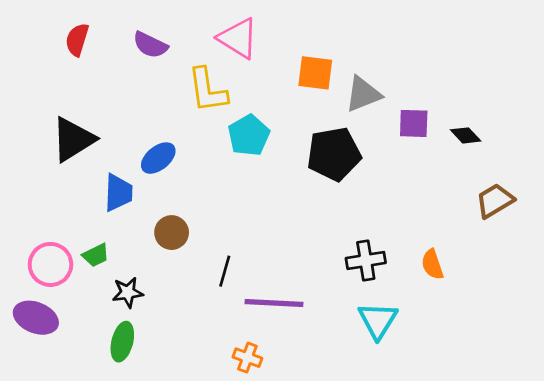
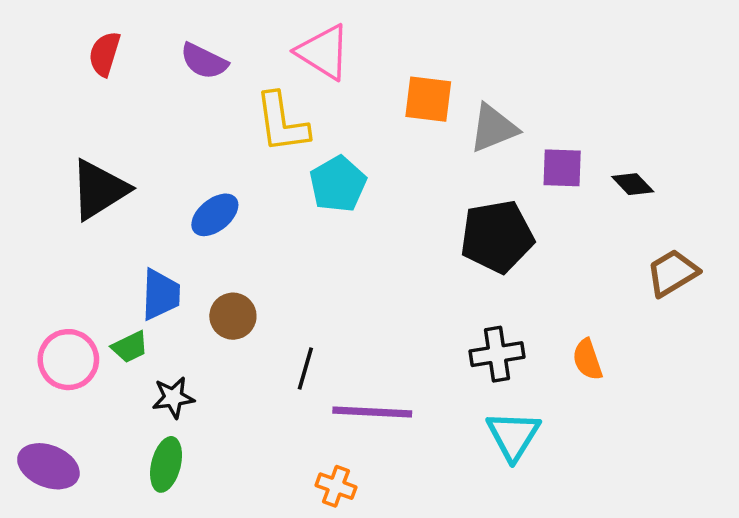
black pentagon: (334, 154) -> (497, 237), moved
blue trapezoid: (118, 193) -> (161, 294), moved
purple ellipse: (36, 318) -> (48, 466), moved

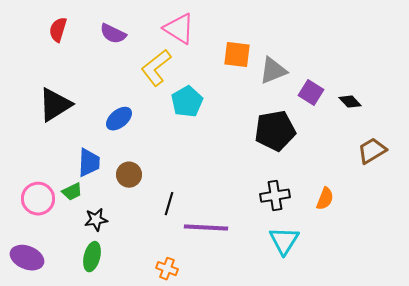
yellow L-shape: (282, 123) -> (156, 68), turned 60
purple square: (562, 168) -> (311, 93), turned 30
orange semicircle: (587, 360) -> (325, 199), turned -140
orange cross: (336, 486) -> (167, 269), moved

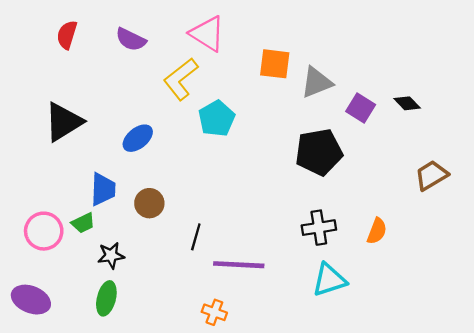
black diamond: (350, 102) -> (407, 103), moved
cyan triangle: (284, 241) -> (329, 280), turned 40
orange cross: (167, 269) -> (214, 312), moved

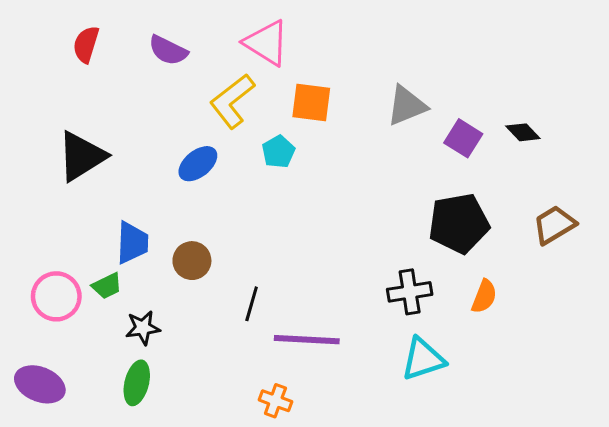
orange square: (275, 64) -> (311, 103), moved
cyan pentagon: (217, 118) -> (278, 152), size x0.7
blue ellipse: (138, 138) -> (198, 164), moved
black pentagon: (319, 152) -> (459, 223), moved

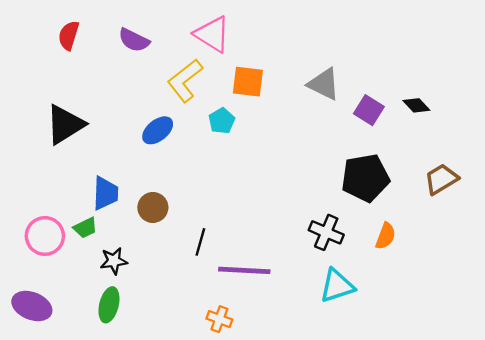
gray triangle: (407, 106) -> (324, 84), turned 48
black cross: (410, 292) -> (326, 232), turned 32

